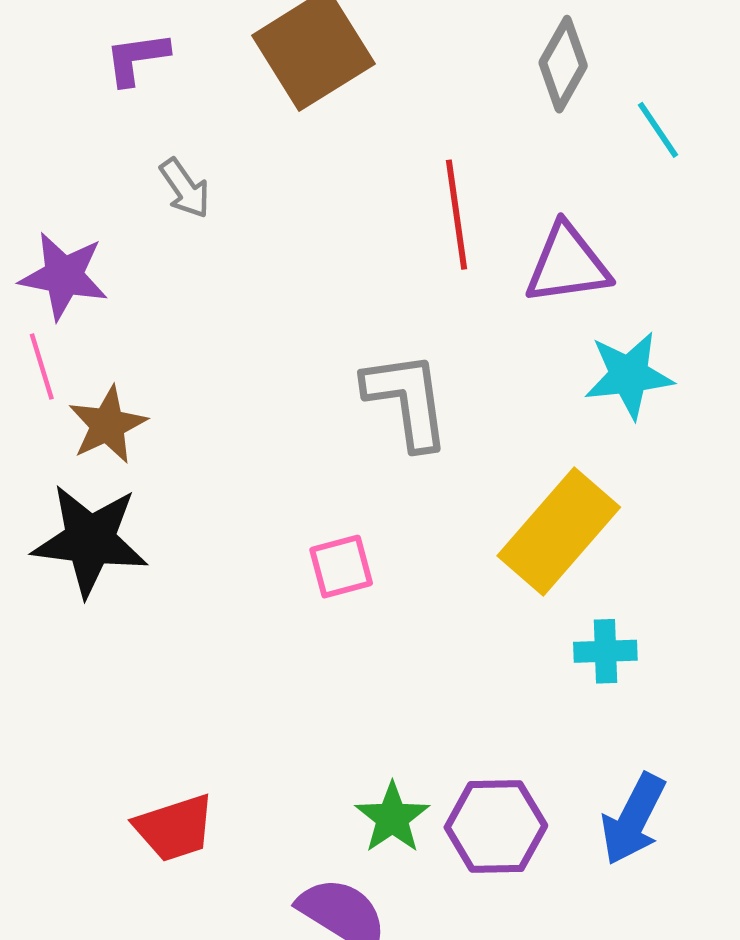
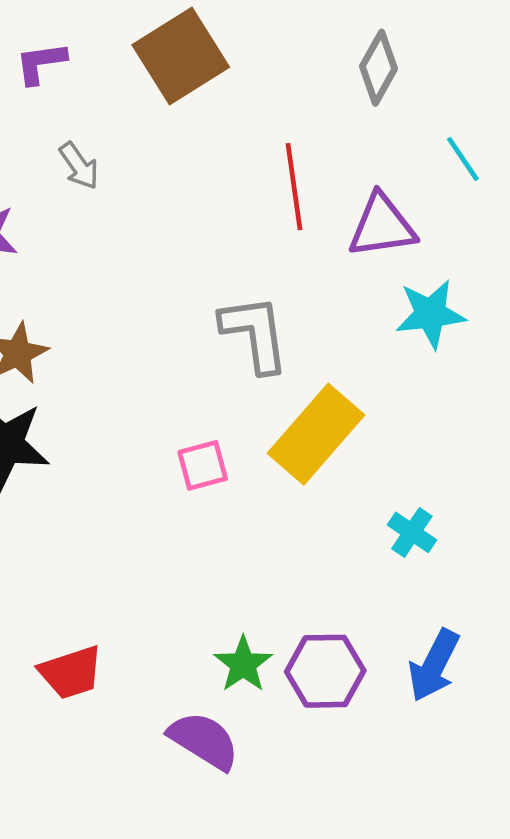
cyan line: (658, 130) -> (463, 159), moved
yellow rectangle: (559, 531) -> (316, 434), moved
cyan cross: (605, 651) -> (412, 532), turned 36

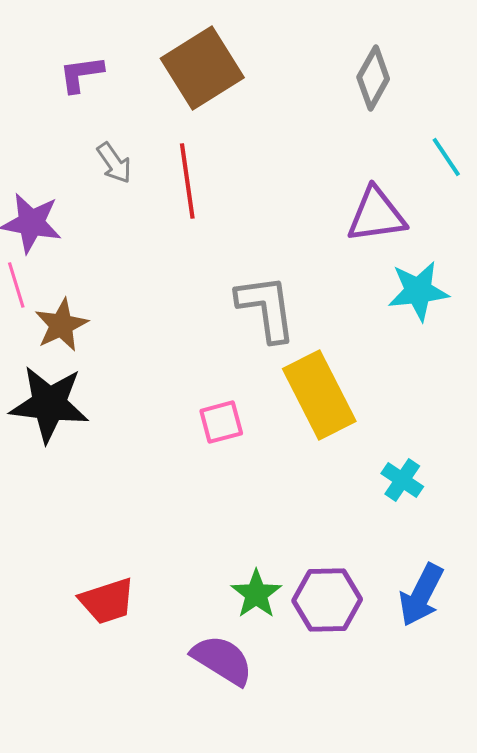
red line: (294, 187) -> (187, 181), moved
yellow rectangle: (316, 434) -> (319, 395), turned -68

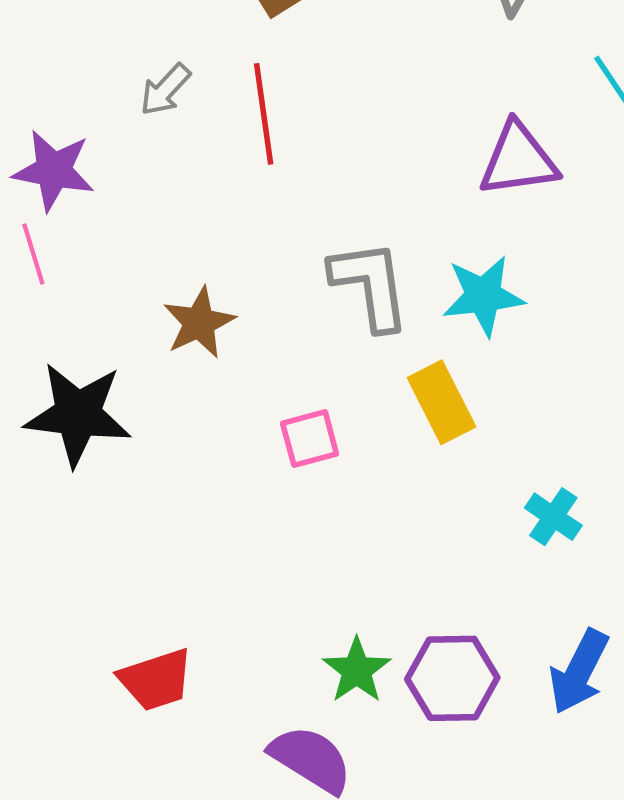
gray arrow: (114, 163) -> (165, 90), turned 78
cyan star: (418, 291) -> (483, 296), moved
brown star: (61, 325) -> (199, 323), moved
yellow rectangle: (319, 395) -> (442, 402), size x0.7

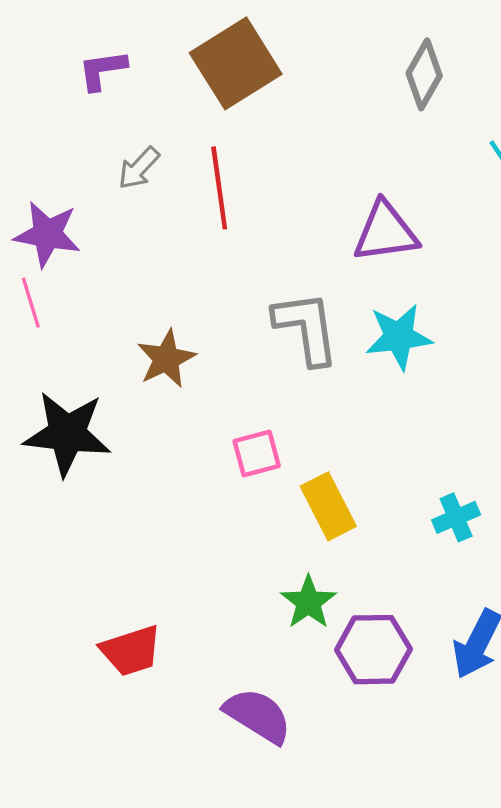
purple triangle: (518, 160) -> (386, 232), moved
yellow rectangle: (442, 402) -> (328, 506), moved
cyan cross: (553, 517) -> (456, 517), turned 33
green star: (357, 670) -> (308, 602), moved

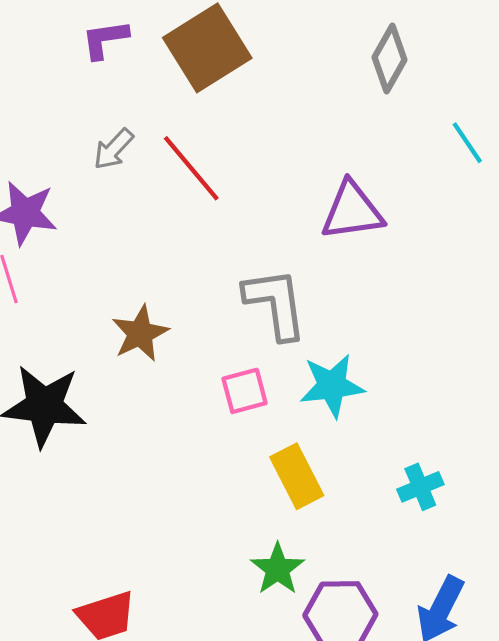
purple L-shape: (102, 70) -> (105, 39), moved
red line: (219, 188) -> (191, 168), turned -32
cyan star: (399, 337) -> (332, 386), moved
pink square: (257, 453) -> (245, 391), moved

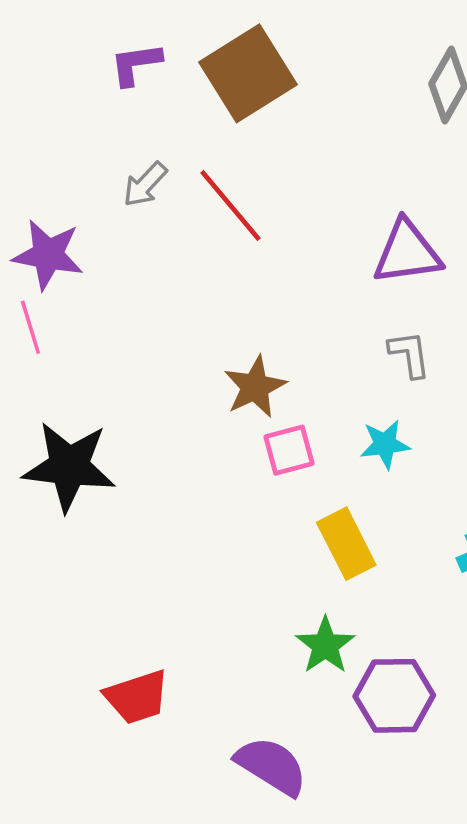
gray L-shape: (275, 304) -> (409, 354), moved, size x0.6
brown star: (140, 333) -> (255, 387), moved
cyan star: (332, 386) -> (385, 444), size x0.7

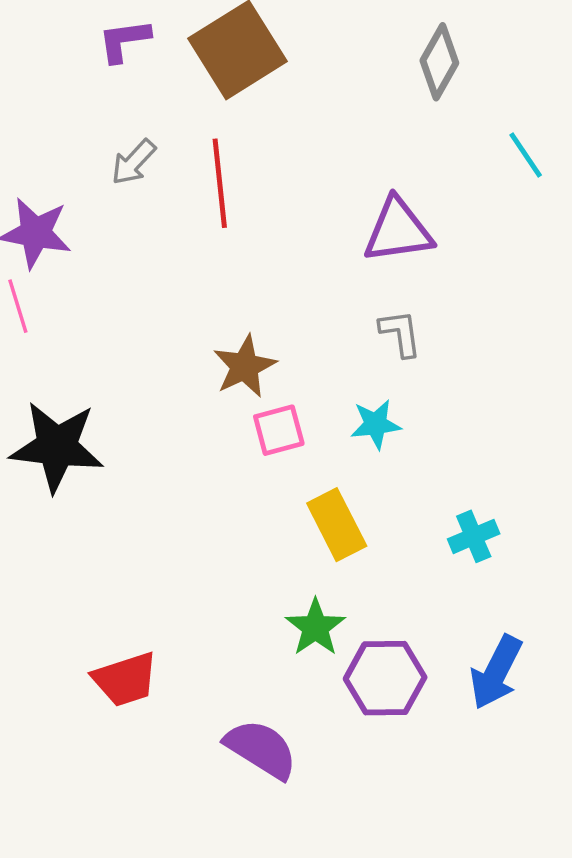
red line: (230, 206) -> (220, 183), turned 34

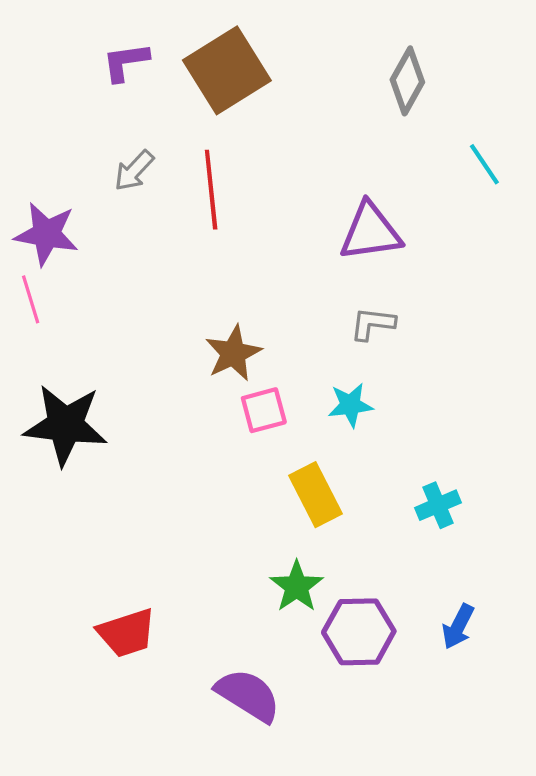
gray L-shape: (400, 333) -> (373, 324), turned -75
blue arrow: (496, 672) -> (458, 627), size x0.7

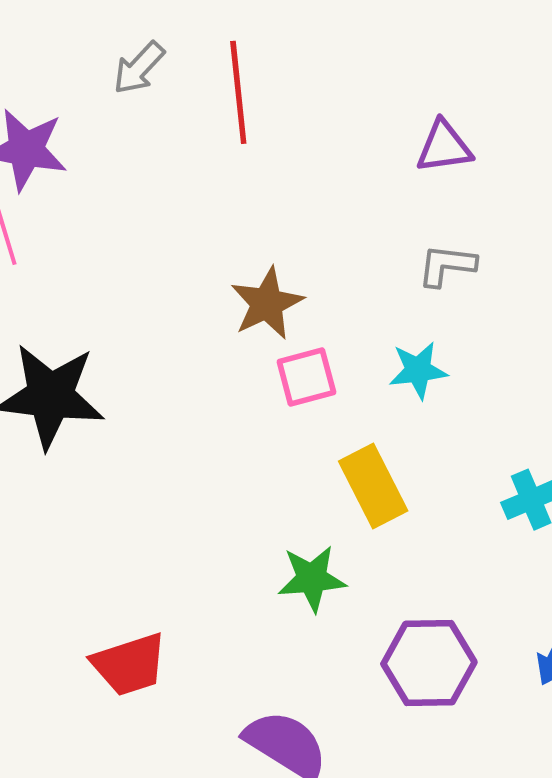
purple triangle: (370, 232) -> (444, 147), size x0.7
green star: (297, 586) -> (312, 579), moved, turned 30

